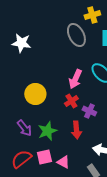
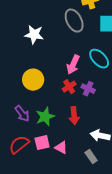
white star: (21, 43) -> (34, 35), moved
purple cross: (89, 111) -> (88, 89), moved

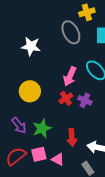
red arrow: (74, 116) -> (72, 137), moved

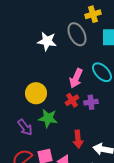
white star: (31, 46) -> (47, 41), moved
purple cross: (85, 100) -> (91, 102), turned -32
green star: (42, 128) -> (48, 118), moved, turned 30

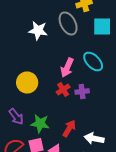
green star: (48, 118) -> (40, 124), moved
red arrow: (78, 139) -> (69, 128), turned -144

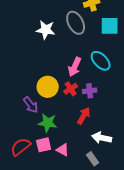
yellow circle: (27, 82) -> (48, 87), moved
purple arrow: (16, 116) -> (31, 105), moved
red arrow: (69, 128) -> (84, 116), moved

